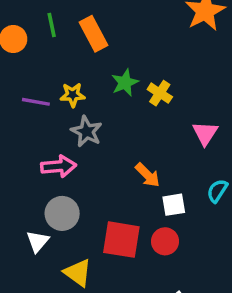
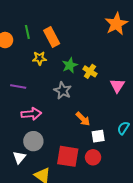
yellow star: (73, 95) -> (39, 58), moved
purple line: (36, 102) -> (18, 87), moved
gray star: (87, 131) -> (63, 91), moved
pink triangle: (205, 133) -> (117, 86), moved

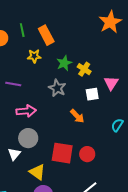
white square: (98, 136) -> (92, 94), moved

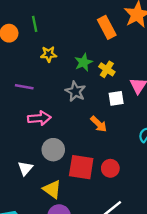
orange rectangle: (46, 35) -> (107, 27), moved
gray circle: (28, 138) -> (53, 150), moved

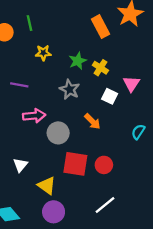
white square: (116, 98) -> (110, 96), turned 35
gray circle: (53, 150) -> (58, 133), moved

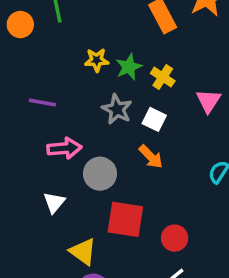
yellow star: (43, 53) -> (97, 60), moved
white square: (110, 96) -> (154, 119), moved
white triangle: (20, 165) -> (54, 202), moved
red circle: (104, 165) -> (175, 238), moved

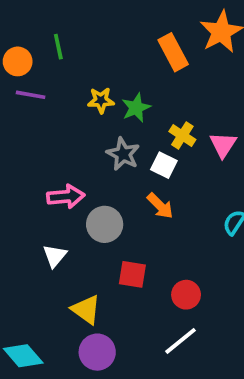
yellow cross: (163, 77) -> (182, 135), moved
purple line: (42, 102) -> (31, 95), moved
red square: (125, 219) -> (132, 274), size x0.7

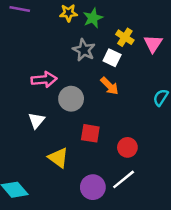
purple circle: (97, 352) -> (93, 187), moved

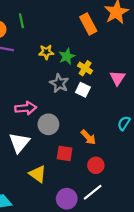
yellow cross: (125, 37) -> (85, 68), moved
orange arrow: (110, 86) -> (88, 137), moved
white triangle: (36, 120) -> (19, 143), size x1.5

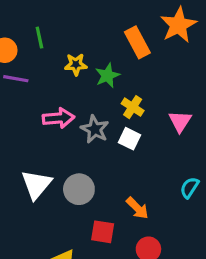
yellow star: (46, 52) -> (76, 64), moved
green star: (67, 56) -> (107, 76), moved
pink arrow: (26, 108) -> (58, 118), moved
white triangle: (19, 143) -> (36, 184), moved

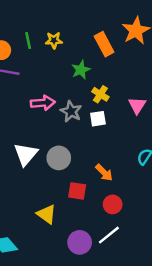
yellow star: (76, 64) -> (54, 40), moved
white square: (129, 139) -> (98, 119), turned -35

